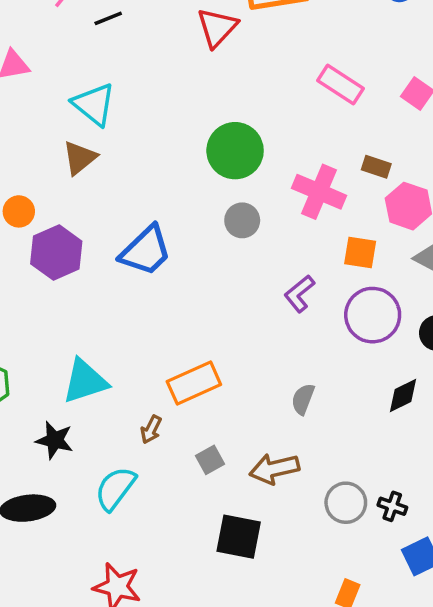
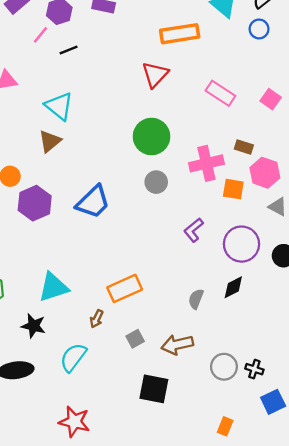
red triangle: (217, 27) -> (155, 75), moved
pink cross: (319, 192) -> (206, 163), turned -36
orange square: (360, 253) -> (233, 189), moved
black diamond: (403, 395) -> (233, 287), moved

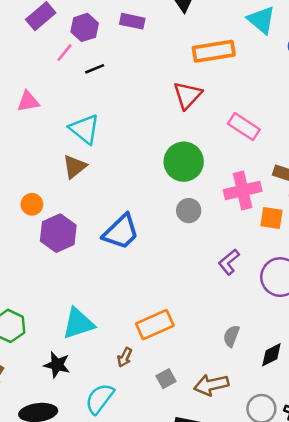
pink rectangle: (220, 93) -> (244, 127), moved
black diamond: (233, 287) -> (271, 355), moved

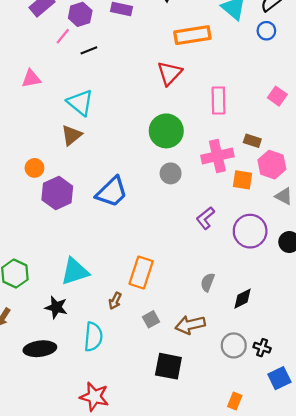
pink rectangle: (244, 127) -> (219, 100), turned 56
orange rectangle: (155, 325) -> (141, 272), turned -48
cyan semicircle: (100, 399) -> (93, 337), turned 148

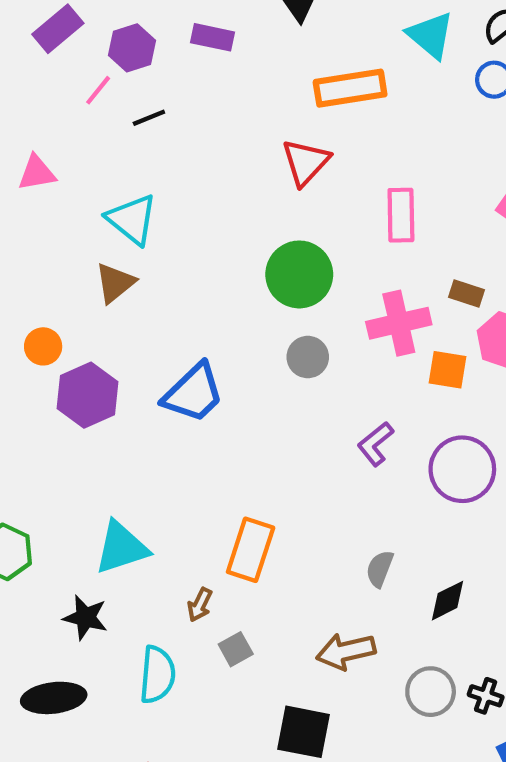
gray square: (151, 319) -> (236, 649), moved

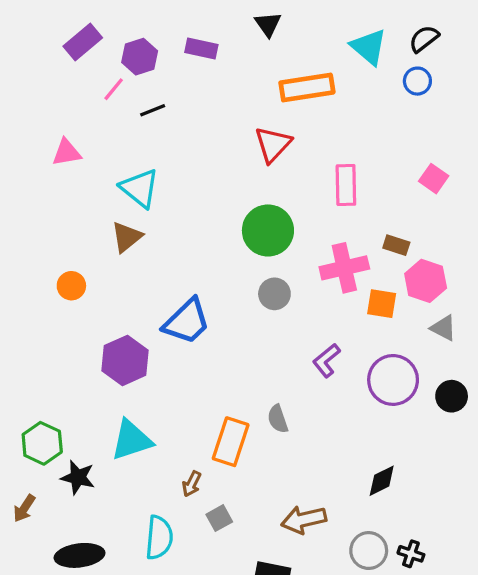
purple hexagon: (88, 395) -> (125, 360), moved
gray semicircle: (380, 569) -> (278, 419), moved, turned -40
black star: (85, 617) -> (78, 477), moved

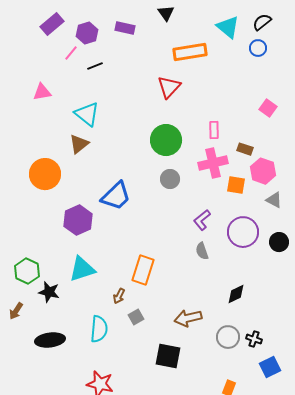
pink rectangle: (346, 185) -> (214, 130), moved, size x0.7
orange circle: (71, 286) -> (45, 174), size x1.8
gray semicircle: (278, 419) -> (202, 251), moved

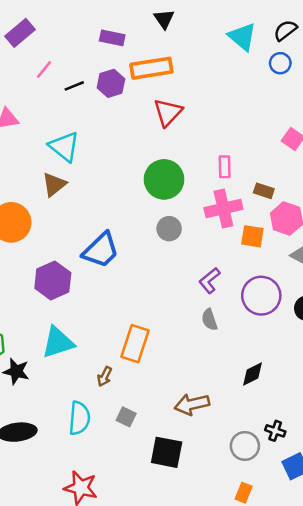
purple hexagon: (87, 33) -> (111, 83), moved
orange rectangle: (190, 52) -> (151, 68), moved
gray square: (136, 317) -> (126, 417), moved, turned -35
gray circle: (228, 337) -> (245, 446), moved

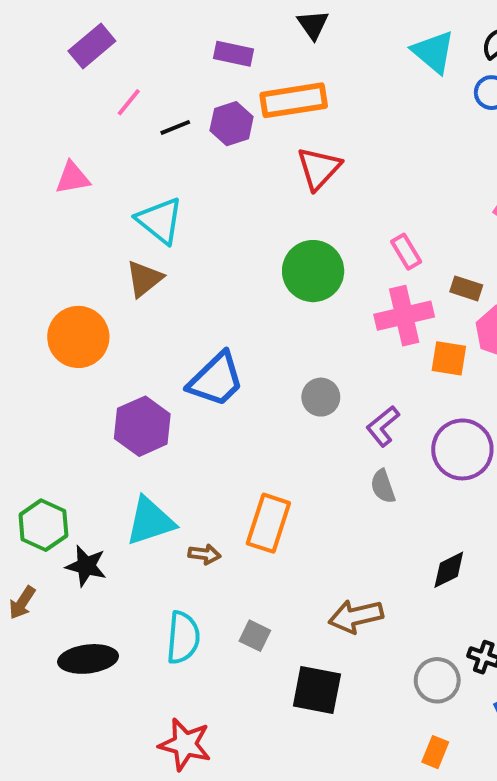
pink rectangle: (225, 167) -> (406, 252), turned -30
gray circle: (169, 229) -> (321, 397), moved
brown arrow: (105, 376) -> (204, 554), moved, turned -108

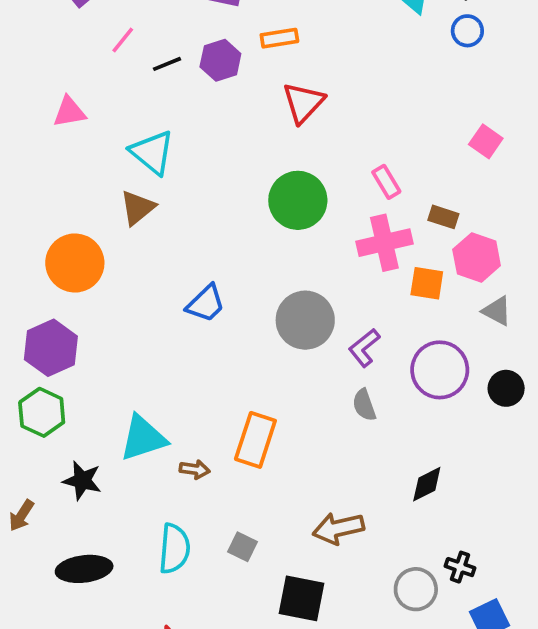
orange rectangle: (294, 100) -> (279, 38), size x0.6
blue trapezoid: (216, 380) -> (206, 304), size x0.7
gray circle: (321, 397) -> (305, 320), size x1.6
purple hexagon: (142, 426) -> (51, 348), moved
green hexagon: (43, 525) -> (42, 412), moved

